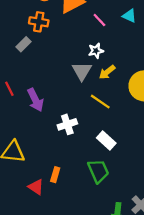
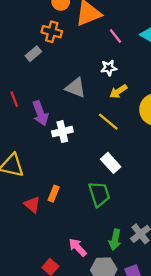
gray triangle: (82, 71) -> (75, 88), moved, turned -45
white cross: (67, 124) -> (62, 132), moved

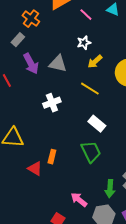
orange cross: (52, 32) -> (31, 19), turned 30
purple arrow: (40, 113) -> (31, 64), moved

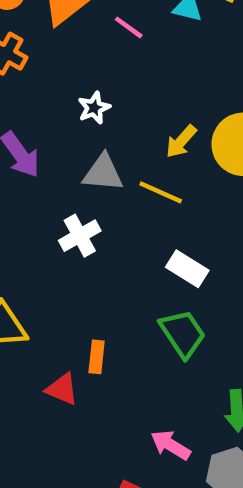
white star: (84, 43) -> (94, 108), moved
yellow arrow: (95, 62) -> (181, 141), moved
gray triangle: (58, 64) -> (103, 173), moved

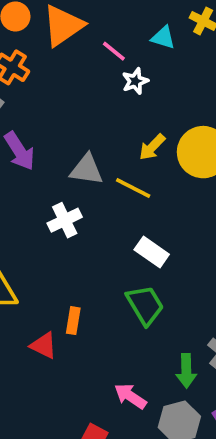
white star: (94, 108) -> (135, 81), moved

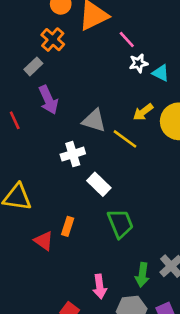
cyan triangle: (163, 38) -> (161, 73), moved
white rectangle: (152, 252) -> (99, 184), moved
pink arrow: (130, 396) -> (100, 287), turned -140

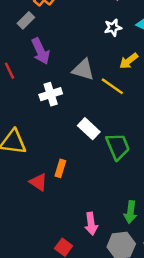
white star: (139, 63) -> (113, 28), moved
white cross: (73, 154) -> (51, 94), moved
green trapezoid: (120, 223) -> (118, 146), moved

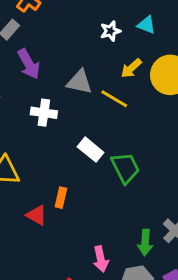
white cross: (51, 94) -> (44, 113), turned 30

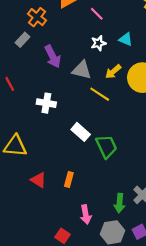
purple arrow: (29, 64) -> (53, 56), moved
gray triangle: (79, 82) -> (82, 70), moved
orange rectangle: (61, 198) -> (69, 179), moved

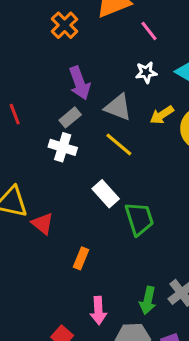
gray rectangle: (22, 40) -> (70, 117), moved
yellow line: (100, 94) -> (119, 144), moved
red triangle: (39, 180) -> (43, 223), moved

